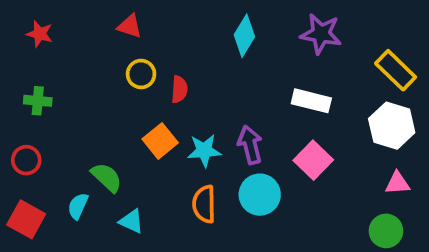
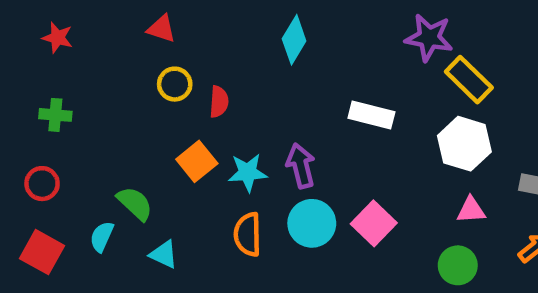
purple star: (321, 34) -> (429, 38), moved
pink square: (313, 160) -> (374, 223), moved

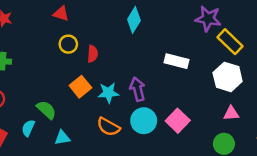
orange semicircle: (248, 234) -> (108, 127), turned -60
cyan triangle: (164, 254) -> (62, 138), turned -35

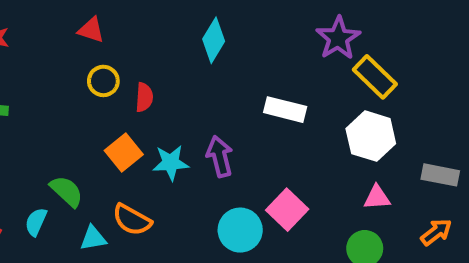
purple star: (208, 19) -> (338, 38), turned 30
cyan circle: (144, 121) -> (240, 230), moved
orange semicircle: (108, 127) -> (132, 220), moved

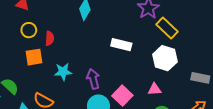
orange square: (124, 152) -> (34, 57), moved, turned 30
purple arrow: (220, 157) -> (93, 79), moved
pink triangle: (377, 197) -> (155, 89), moved

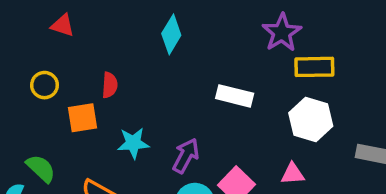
yellow rectangle: (167, 28) -> (314, 67), turned -45
yellow circle: (29, 30) -> (44, 85), moved
purple arrow: (93, 79) -> (186, 156), turned 42

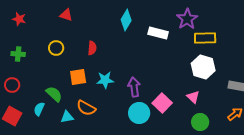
white rectangle: (235, 96) -> (158, 33), moved
orange square: (83, 118) -> (78, 77), moved
purple arrow: (186, 156) -> (134, 87), turned -36
pink triangle: (293, 174) -> (193, 97), turned 48

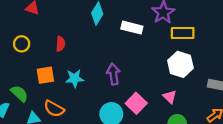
purple arrow: (134, 87) -> (113, 74), moved

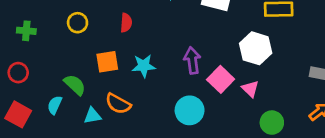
white hexagon: (180, 64) -> (256, 48), moved
pink triangle: (170, 97) -> (250, 89), moved
pink square: (136, 103) -> (221, 79), moved

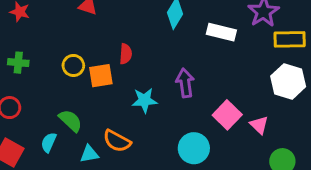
yellow circle: (78, 23) -> (73, 65), moved
white hexagon: (256, 48) -> (288, 81), moved
purple arrow: (192, 60) -> (185, 83), moved
orange square: (107, 62) -> (101, 76), moved

